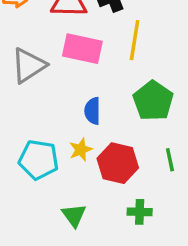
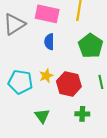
blue semicircle: (92, 111) -> (49, 42), moved

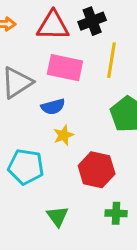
blue semicircle: (49, 42) -> (53, 107), moved, turned -105
yellow star: (46, 76) -> (63, 135), moved

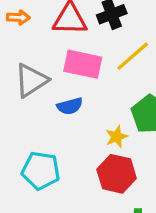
yellow line: (112, 60) -> (133, 56), turned 40
yellow star: (63, 135) -> (117, 137), moved

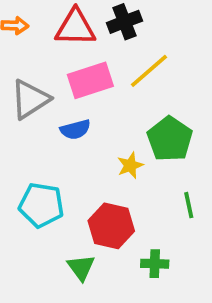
pink rectangle: (83, 64) -> (90, 80), turned -30
red hexagon: (117, 174) -> (111, 226), moved

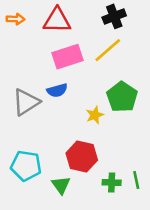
black cross: (124, 22) -> (114, 16), moved
gray triangle: (30, 99) -> (26, 102), moved
cyan pentagon: (41, 205) -> (26, 166), moved
green line: (189, 205) -> (136, 180), moved

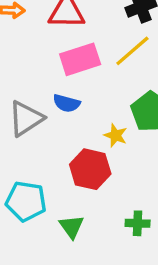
blue semicircle: (57, 90) -> (67, 103), turned 30
yellow star: (95, 115) -> (116, 135), turned -30
red hexagon: (82, 157) -> (90, 169), moved

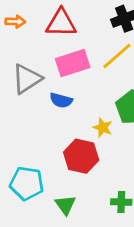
gray triangle: (26, 118) -> (27, 79), moved

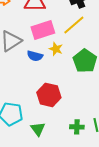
yellow star: (103, 128) -> (56, 49), moved

